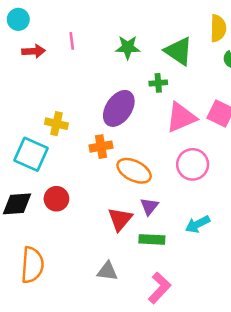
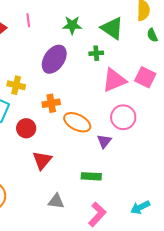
purple ellipse: (119, 108) -> (54, 59), moved
red circle: (56, 199) -> (26, 128), moved
purple triangle: (149, 206) -> (104, 141), moved
red triangle: (120, 219) -> (42, 160), moved
cyan arrow: (198, 224) -> (140, 207), moved

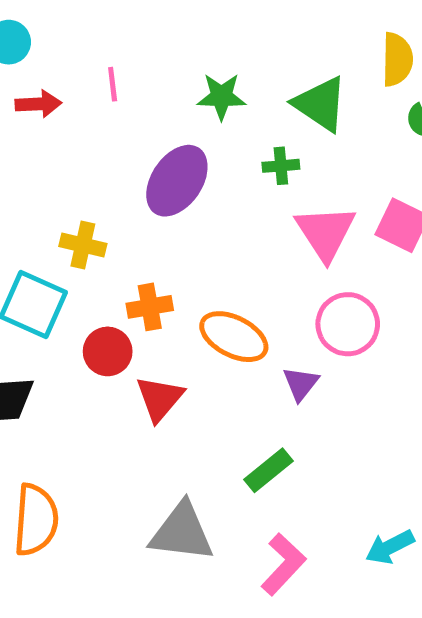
pink triangle: (114, 80) -> (325, 233), turned -40
orange cross: (51, 103) -> (150, 307), moved
red triangle: (42, 160) -> (160, 398), moved
green rectangle: (91, 176) -> (268, 470), turned -42
gray triangle: (56, 201) -> (182, 532), size x1.6

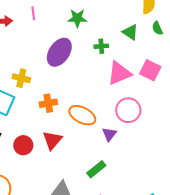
green triangle: (320, 104) -> (130, 32), moved, size x0.7
pink triangle: (325, 233) -> (119, 73), turned 40
red circle: (108, 351) -> (23, 145), moved

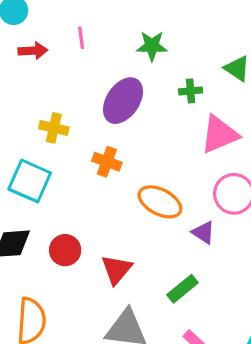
yellow cross: (21, 78) -> (54, 128), moved
orange cross: (48, 103) -> (107, 162), moved, turned 30
purple triangle: (109, 134) -> (203, 232), turned -35
red triangle: (52, 140) -> (117, 269), moved

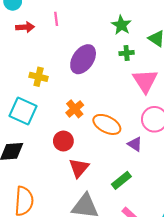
green star: (152, 46) -> (121, 25), moved, turned 30
pink triangle: (219, 134) -> (145, 81), turned -40
orange cross: (107, 162) -> (75, 109), moved, turned 30
red circle: (65, 250) -> (63, 141), moved

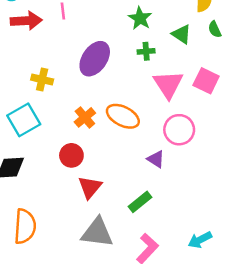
red arrow: (25, 27) -> (26, 21), size x1.4
cyan square: (23, 111) -> (24, 120), turned 36
orange ellipse: (107, 124) -> (123, 116), moved

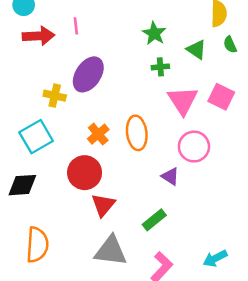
purple ellipse: (95, 59) -> (88, 74), moved
orange ellipse: (123, 116) -> (137, 133), turned 56
red circle: (71, 155) -> (85, 173), size x1.4

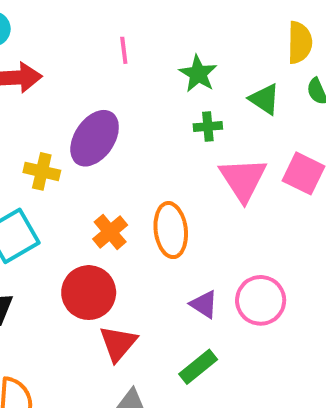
pink line: (76, 26) -> (124, 50), moved
pink circle: (194, 147) -> (261, 300), moved
purple triangle: (170, 176) -> (204, 304), moved

